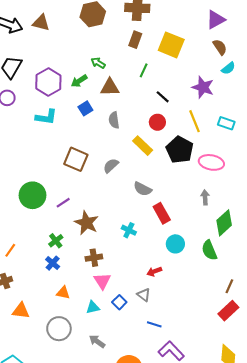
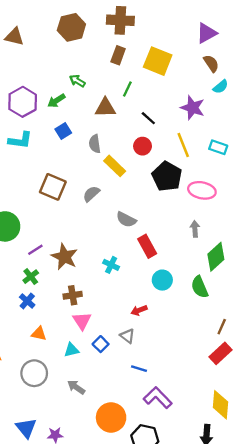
brown triangle: (110, 87) -> (105, 108), moved
yellow rectangle: (143, 146) -> (115, 166), moved
purple line: (63, 203) -> (35, 250), moved

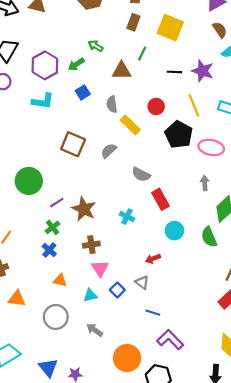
black line: (148, 118) -> (174, 72), moved, turned -40

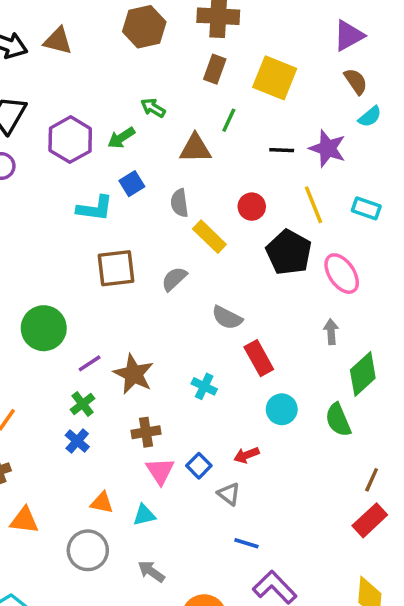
cyan L-shape: (43, 101) -> (95, 208), moved
brown square: (73, 144) -> (116, 268), turned -30
pink ellipse: (211, 147) -> (342, 274), turned 45
orange triangle: (60, 280) -> (102, 503), moved
blue square: (117, 290) -> (199, 466), moved

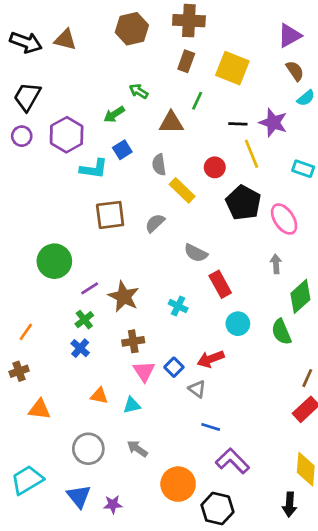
purple hexagon: (70, 140) -> (67, 135), moved
yellow line: (313, 205) -> (251, 154), moved
red arrow: (246, 455) -> (211, 359), size x1.4
gray circle: (88, 550) -> (88, 449), moved

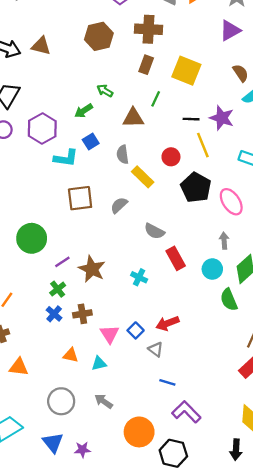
purple triangle: (290, 36) -> (230, 30), moved
cyan circle: (238, 324) -> (212, 269), moved
brown cross: (133, 341) -> (82, 314), moved

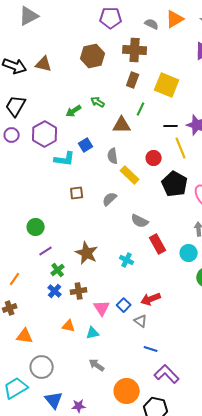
green arrow: (84, 111) -> (74, 111), moved
brown square: (80, 198) -> (77, 193), size x0.6
green circle: (32, 238) -> (36, 227), size x0.7
purple line: (62, 262) -> (46, 251), moved
gray circle: (61, 401) -> (42, 367), moved

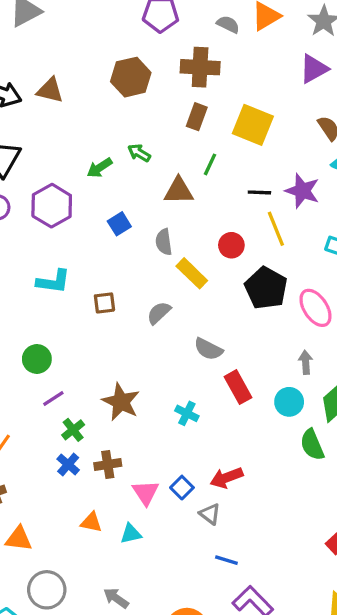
cyan L-shape: (65, 159) -> (53, 282), moved
gray arrow: (97, 365) -> (116, 598), moved

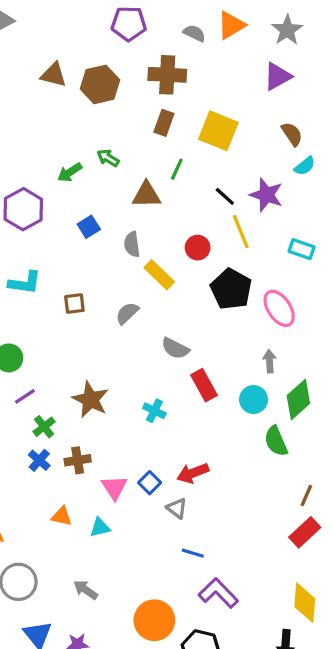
brown triangle: (50, 90) -> (54, 75), moved
black line: (259, 192) -> (225, 196), turned 40

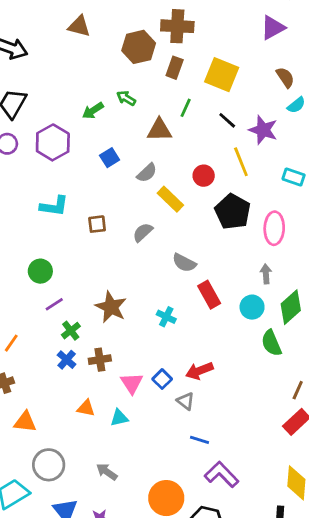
brown hexagon: (100, 84) -> (139, 47), moved
black line: (225, 196) -> (227, 120), moved
gray semicircle: (132, 244) -> (147, 173), turned -125
pink ellipse: (279, 308) -> (274, 228), turned 36

